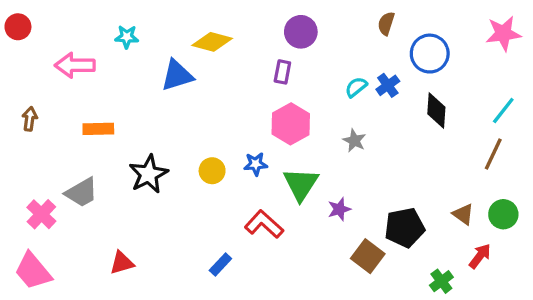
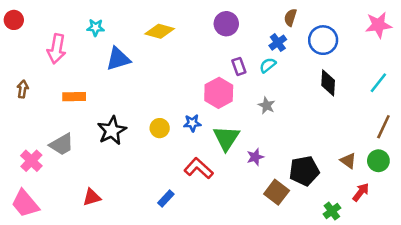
pink arrow: (75, 65) -> (57, 49), turned -80
purple rectangle: (282, 72) -> (239, 66), moved, turned -30
blue triangle: (177, 75) -> (118, 59), moved
blue cross: (388, 85) -> (278, 43), moved
brown line: (493, 154) -> (383, 127), moved

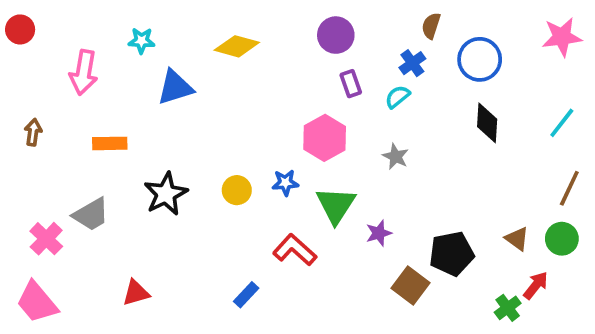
purple rectangle: (239, 66) -> (351, 84), moved
green cross: (332, 211) -> (508, 308), moved

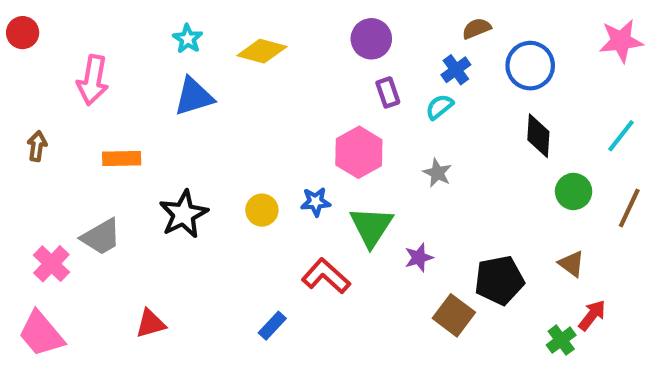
brown semicircle: (431, 26) -> (477, 28), turned 50
cyan star: (142, 41) -> (188, 39), moved, turned 30
green circle: (562, 239) -> (574, 191), moved

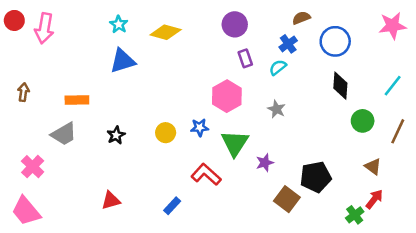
pink arrow: (93, 80) -> (44, 28), moved
black star: (184, 214) -> (116, 135), size x0.6
gray trapezoid: (101, 237) -> (64, 134), moved
brown triangle: (571, 264) -> (373, 167), moved
red triangle: (151, 324) -> (111, 200), moved

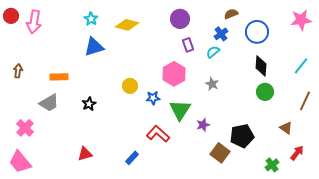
green circle: (363, 121) -> (265, 92), moved
yellow circle: (166, 133) -> (130, 86), moved
red arrow: (374, 199) -> (297, 153), moved

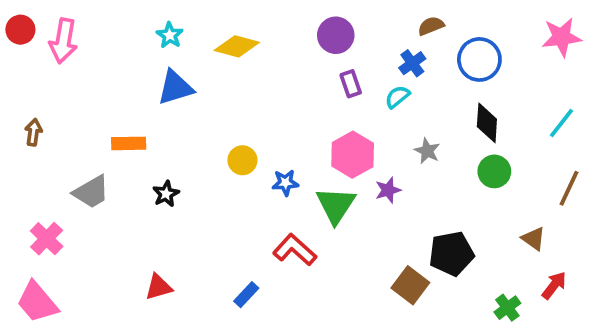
pink hexagon: (174, 74) -> (353, 155), moved
orange rectangle: (59, 77) -> (129, 143), moved
gray star: (212, 84) -> (427, 151), moved
purple star: (203, 125) -> (388, 190), moved

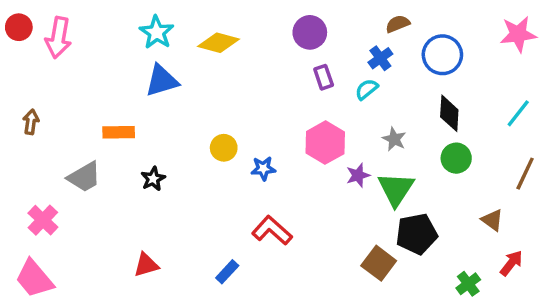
cyan star: (170, 35) -> (157, 32), size x1.4
green triangle: (336, 205) -> (396, 189), moved

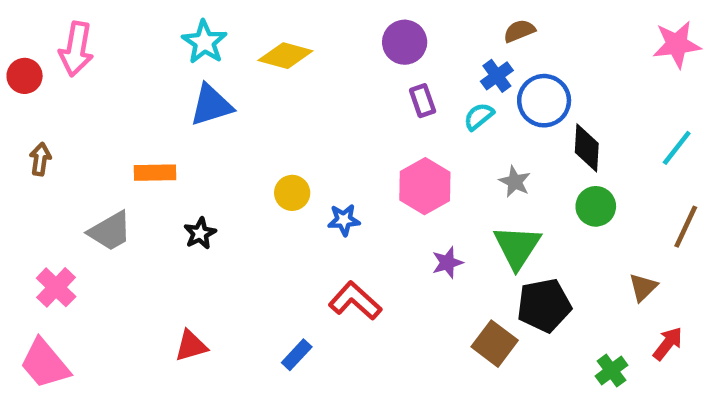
red circle: (19, 27) -> (25, 76), moved
blue circle: (442, 55) -> (544, 101), moved
purple star: (358, 175) -> (447, 263), moved
brown triangle: (492, 220) -> (643, 287), turned 40

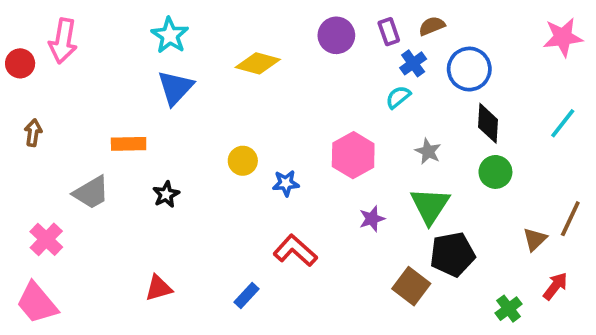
yellow diamond: (285, 56) -> (258, 63), moved
purple rectangle: (423, 101) -> (389, 32), moved
blue circle: (544, 101) -> (469, 69), moved
blue triangle: (211, 105) -> (175, 88), turned -30
brown line: (686, 227) -> (570, 219), moved

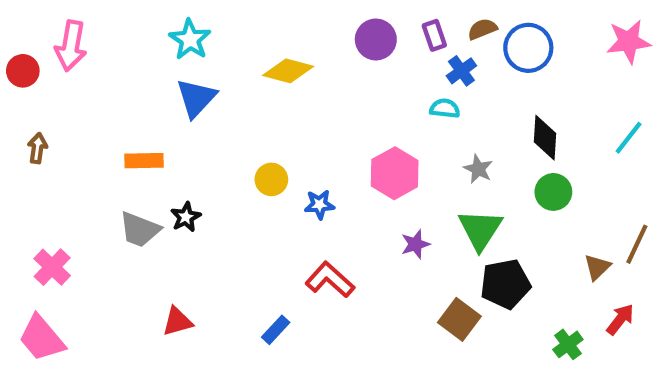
blue circle: (469, 69) -> (528, 48), moved
cyan semicircle: (398, 97) -> (445, 108), turned 45
gray trapezoid: (91, 193) -> (140, 230), moved, turned 51

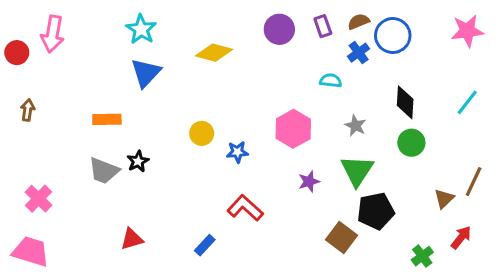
blue cross: (461, 71) -> (359, 53), moved
pink trapezoid: (42, 338) -> (31, 251), turned 147

